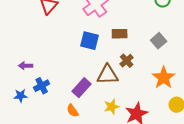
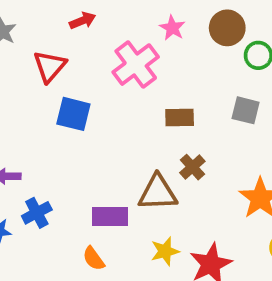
blue square: (90, 41) -> (73, 114), moved
gray square: (159, 41) -> (246, 110), moved, turned -35
purple rectangle: (82, 88) -> (110, 216), turned 48

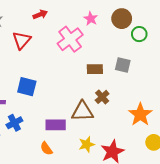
gray square: (246, 110) -> (123, 65), moved
blue square: (73, 114) -> (27, 87), moved

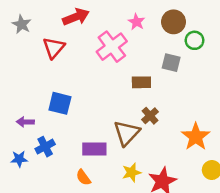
red arrow: (40, 14) -> (76, 17), size x1.5
gray square: (123, 65) -> (171, 63), moved
brown triangle: (82, 111) -> (127, 133), turned -45

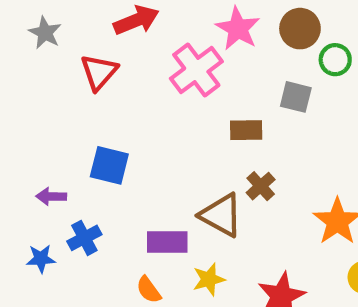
pink star: (136, 22) -> (238, 29), size x1.5
brown triangle: (127, 133) -> (221, 215), turned -44
yellow star: (132, 172) -> (209, 279), moved

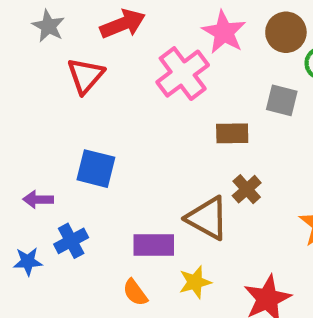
gray star: (45, 33) -> (48, 26), moved

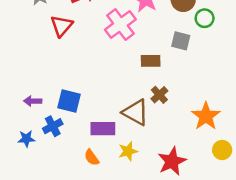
blue square: (96, 169) -> (69, 101), moved

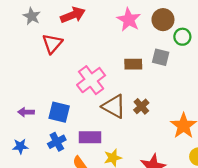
pink cross: (120, 25) -> (91, 80), moved
brown rectangle: (151, 61) -> (133, 64), moved
brown triangle: (136, 112) -> (114, 106), moved
blue cross: (53, 126) -> (57, 142), moved

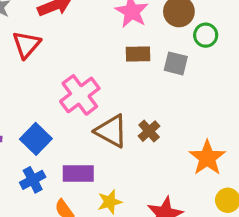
brown rectangle: (133, 64) -> (138, 54), moved
blue square: (59, 112) -> (36, 139), turned 30

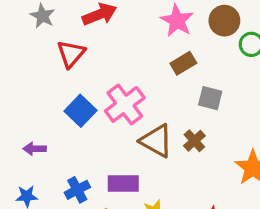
brown rectangle: (138, 54) -> (183, 63), turned -30
gray square: (176, 63) -> (210, 98), moved
blue square: (36, 139) -> (80, 111), moved

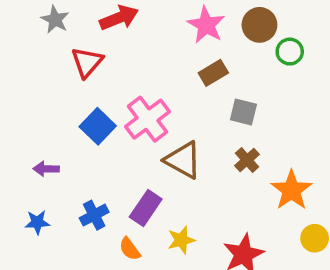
brown cross: (194, 141) -> (247, 160), moved
purple rectangle: (123, 184) -> (146, 208), turned -56

